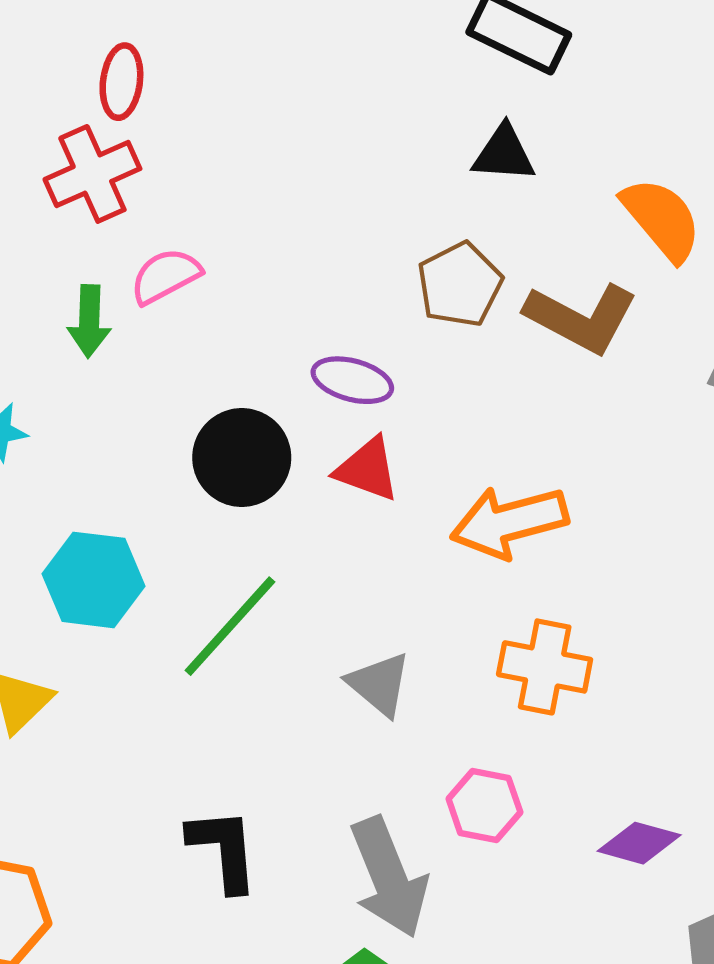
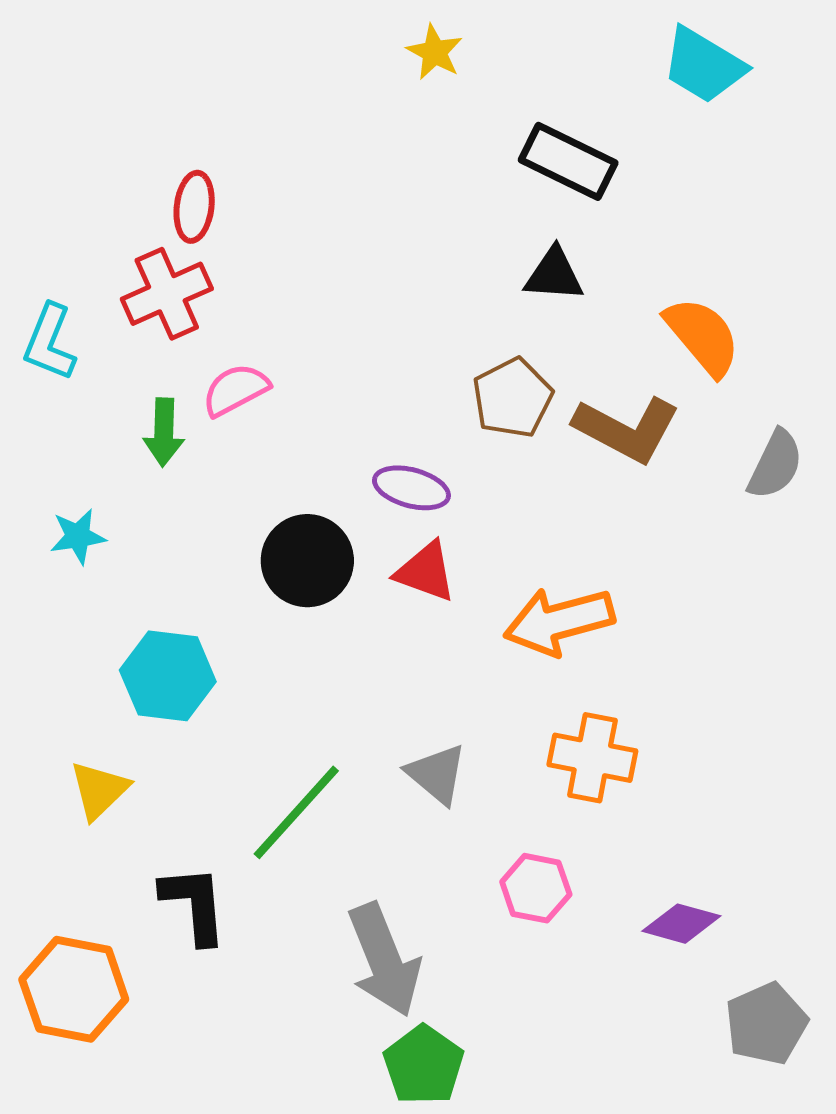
green line: (230, 626) -> (296, 812), moved
black L-shape: (223, 850) -> (194, 904), moved
gray arrow: (389, 877) -> (384, 960), moved

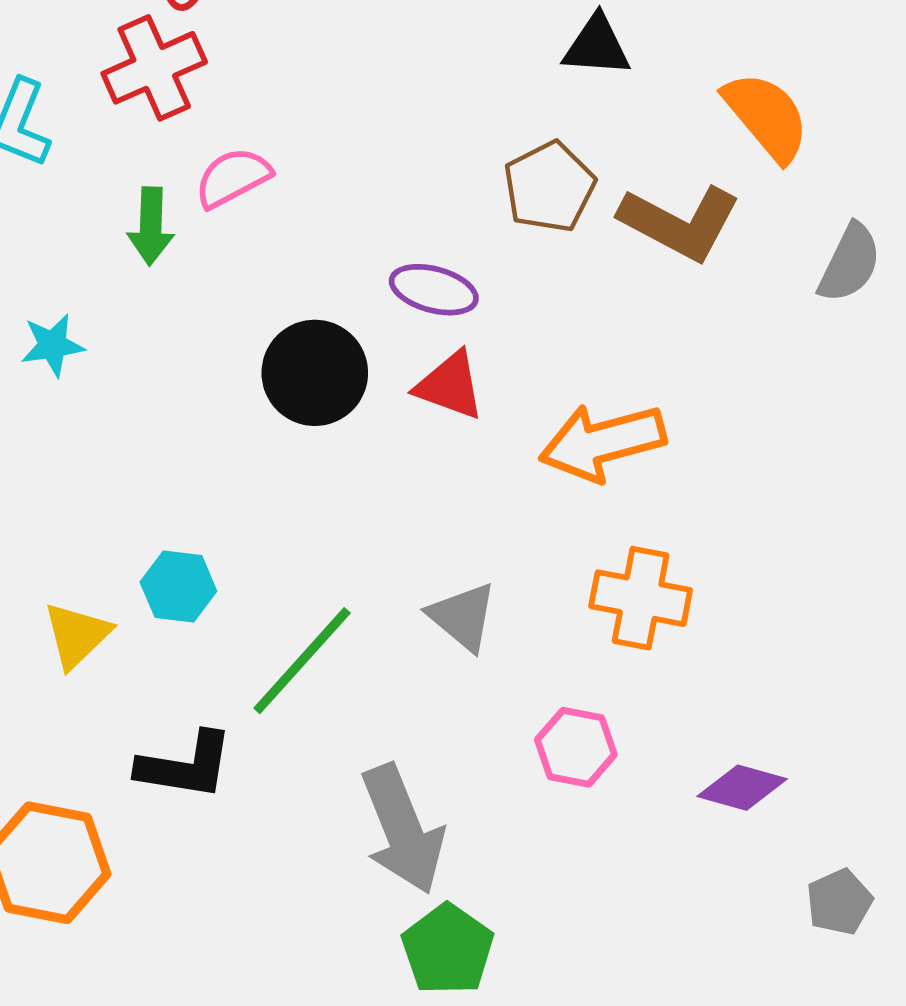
cyan hexagon: (168, 676) -> (178, 587), moved, size x0.7
black L-shape: (194, 904) -> (185, 766), turned 104
gray pentagon: (766, 1024) -> (839, 902), size x0.7

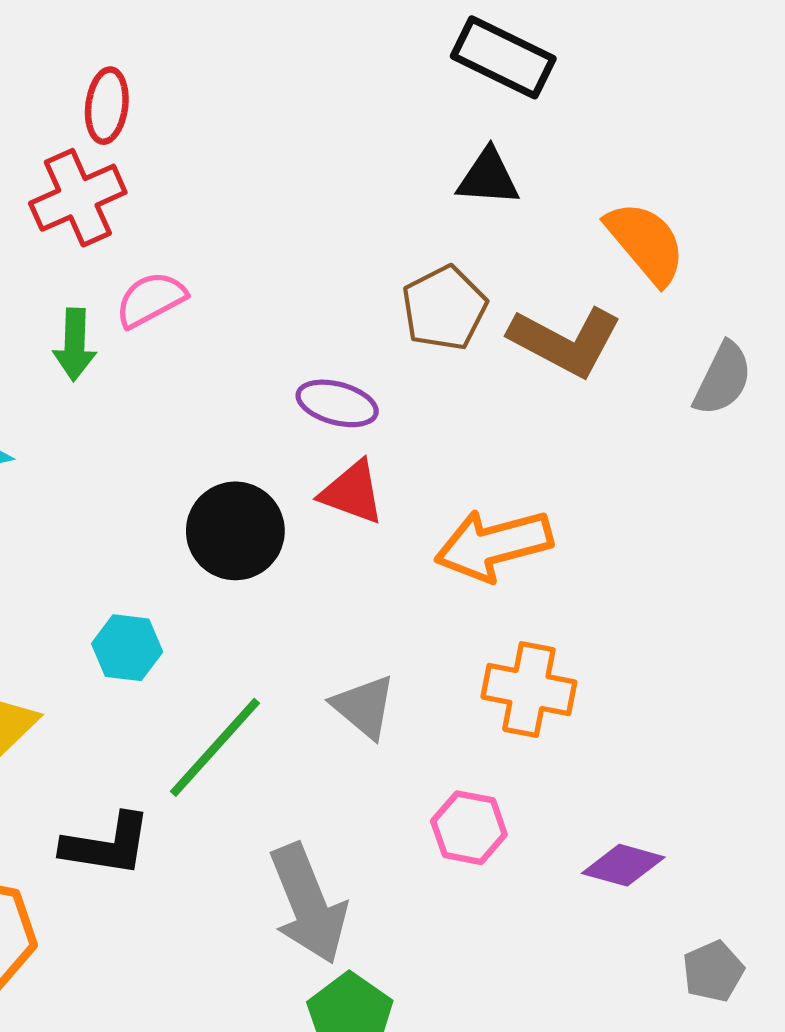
black circle: (315, 373) -> (235, 531), moved
cyan hexagon: (178, 587) -> (127, 648), moved

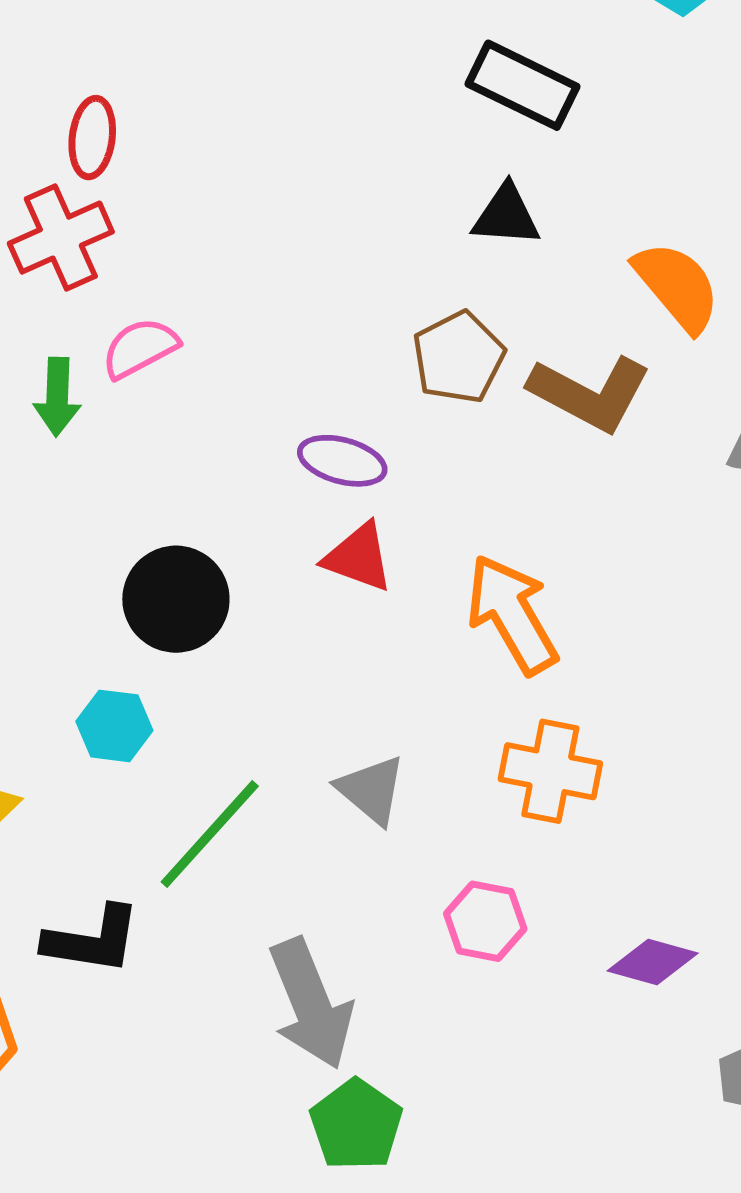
black circle: (235, 531) -> (176, 599), moved
orange arrow: (494, 545) -> (512, 614), turned 75

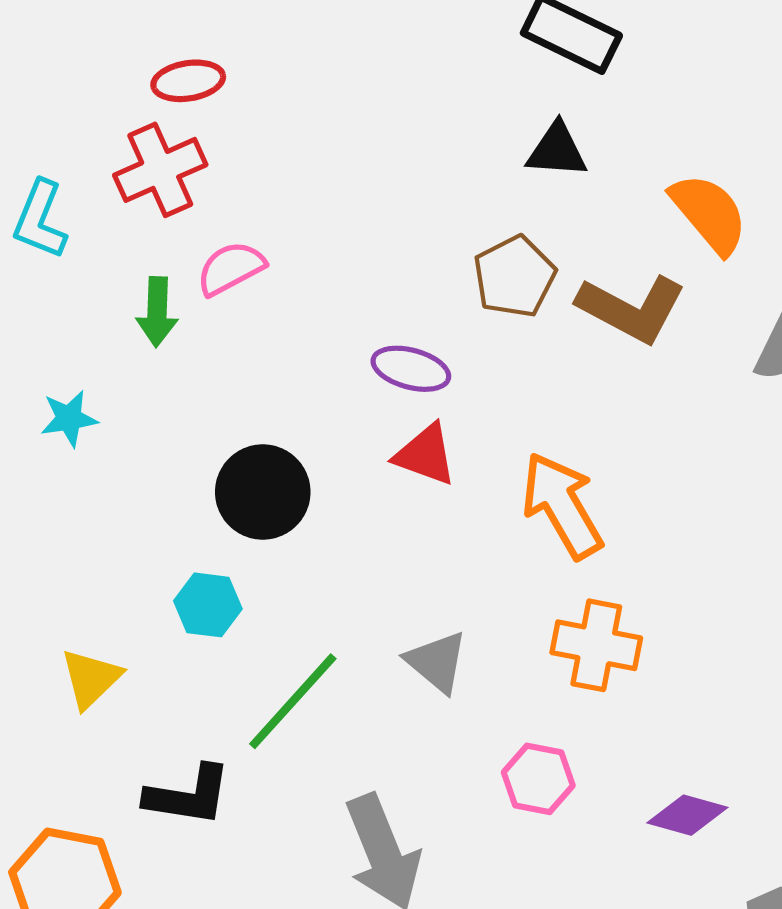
red ellipse: (92, 138) -> (188, 81), turned 74

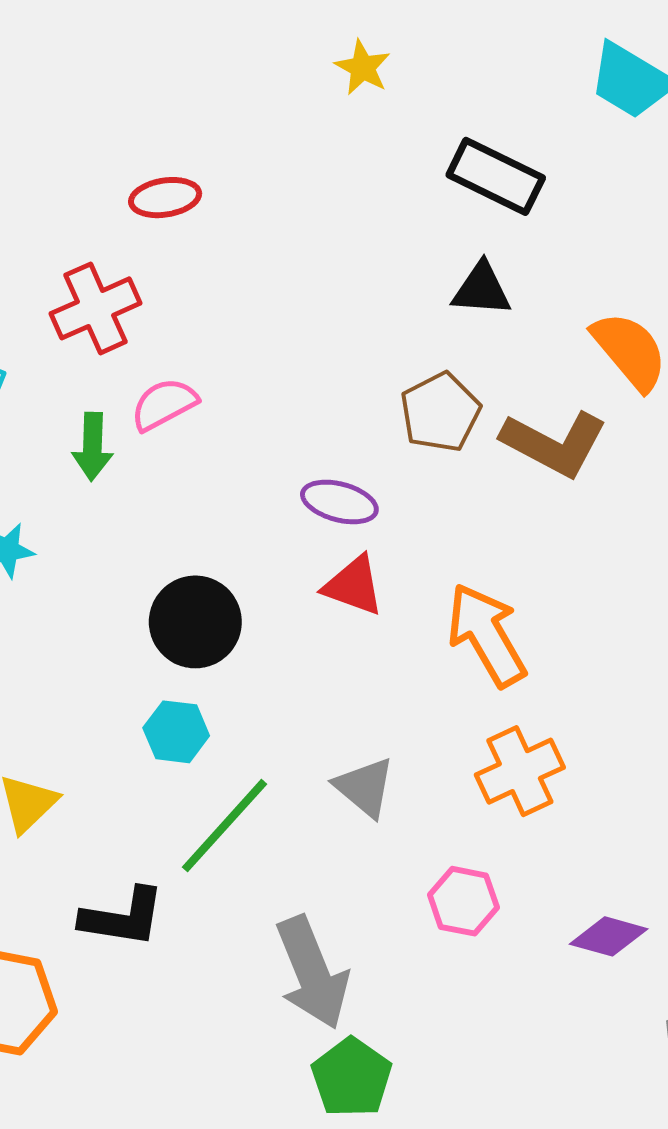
red ellipse: (188, 81) -> (165, 198), moved
cyan hexagon: (208, 605) -> (176, 732), moved
orange cross: (596, 645) -> (520, 771), turned -36

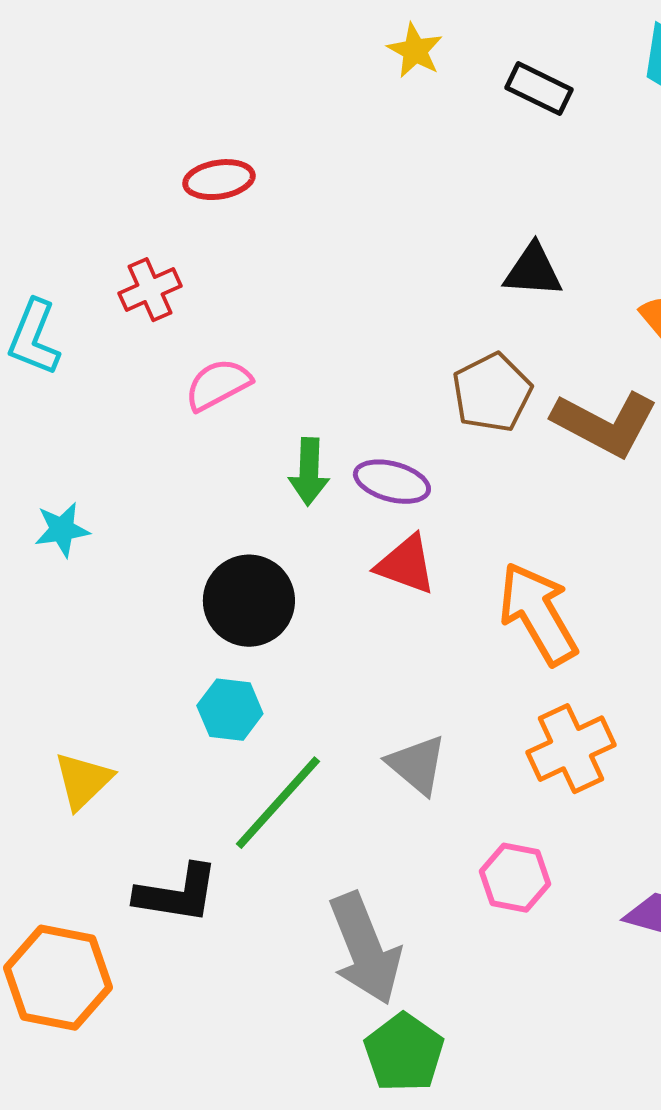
black rectangle: (496, 176) -> (539, 89), moved, size x0.7
red cross: (96, 308) -> (150, 290), size x0.7
green arrow: (92, 447) -> (309, 472), moved

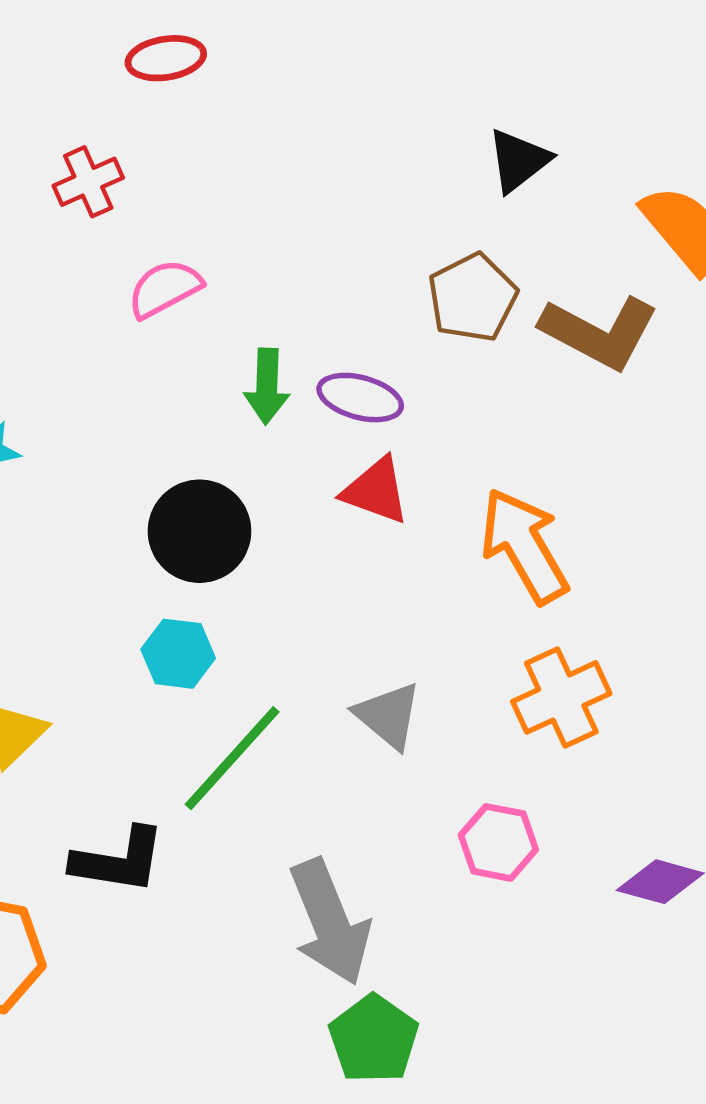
black triangle: (533, 271) -> (519, 160), turned -42

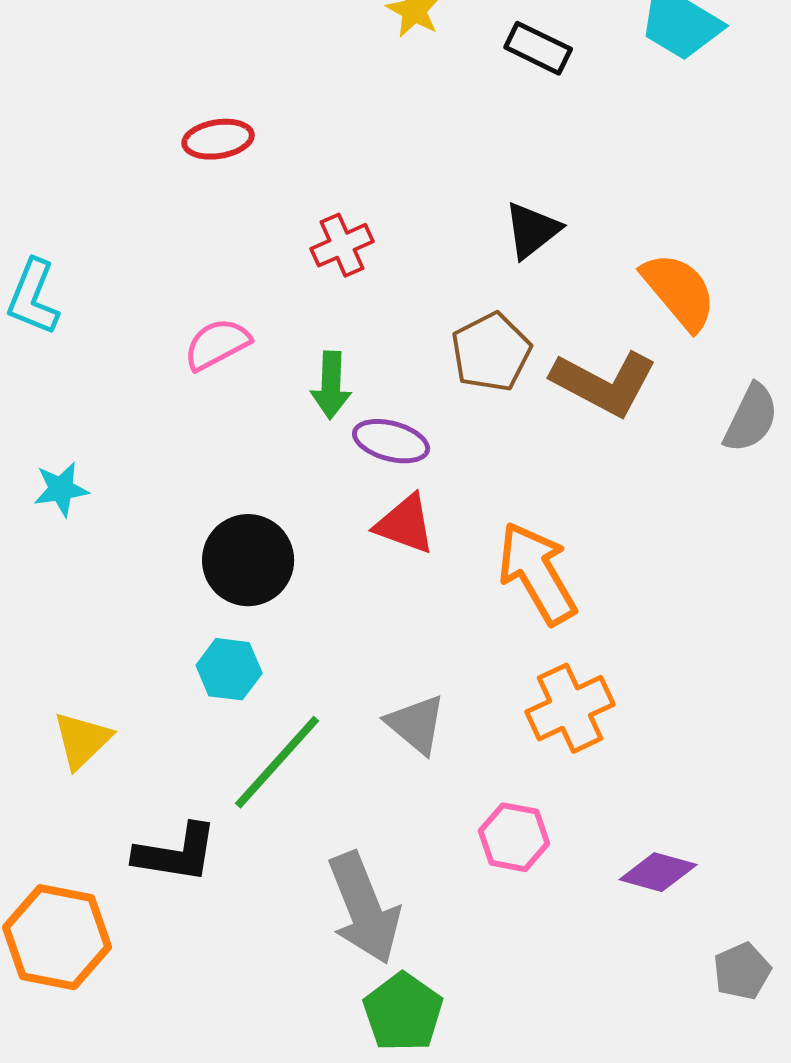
red cross: (88, 182) -> (342, 245), moved
green arrow: (267, 386) -> (331, 385), moved

